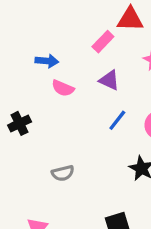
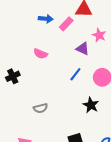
blue arrow: (47, 61) -> (46, 19), moved
purple triangle: (109, 80) -> (83, 49), moved

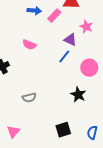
blue line: (75, 74) -> (64, 57), moved

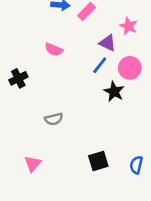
pink circle: (89, 68) -> (130, 68), moved
black star: (78, 95) -> (114, 92), moved

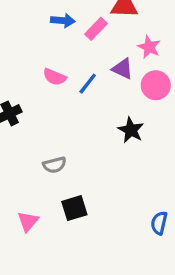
blue line: (100, 65) -> (88, 84), moved
pink circle: (130, 68) -> (156, 85), moved
black square: (98, 161) -> (74, 208), moved

